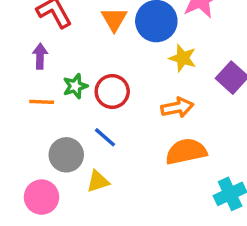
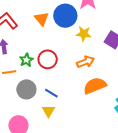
blue line: (105, 137) -> (51, 93), moved
gray circle: (66, 155) -> (26, 89), moved
yellow triangle: (98, 181) -> (48, 111), turned -32

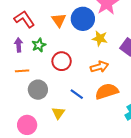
green star: (26, 60) -> (39, 45), moved
blue line: (51, 93) -> (77, 94), moved

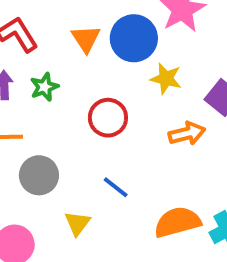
red circle: (62, 61) -> (108, 118), moved
orange arrow: (99, 67) -> (187, 134), moved
orange semicircle: (107, 91) -> (177, 222), moved

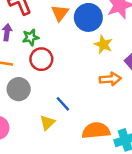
red circle: (108, 118) -> (41, 59), moved
yellow triangle: (77, 223) -> (47, 123), moved

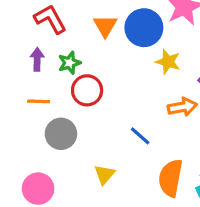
blue line: (63, 104) -> (140, 136), moved
orange semicircle: (96, 131) -> (171, 178), turned -68

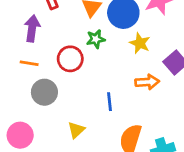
purple arrow: (37, 59) -> (32, 28), size x1.4
green star: (69, 63) -> (96, 39), moved
blue line: (140, 136) -> (110, 102), turned 36

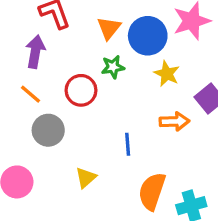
orange line: (29, 63) -> (30, 94), turned 30

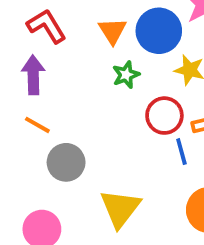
red circle: (81, 90) -> (164, 116), moved
blue line: (128, 144) -> (181, 152), moved
yellow triangle: (86, 178) -> (120, 208), size x1.6

